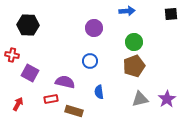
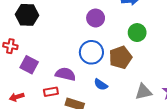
blue circle: (90, 61) -> (91, 52), size x1.5
brown pentagon: (134, 66) -> (121, 57), moved
blue semicircle: (99, 92) -> (101, 84), turned -48
red arrow: (18, 104) -> (17, 97), turned -136

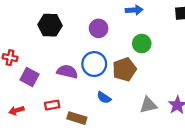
black hexagon: (27, 15) -> (50, 25), moved
purple semicircle: (65, 74) -> (67, 72), moved

